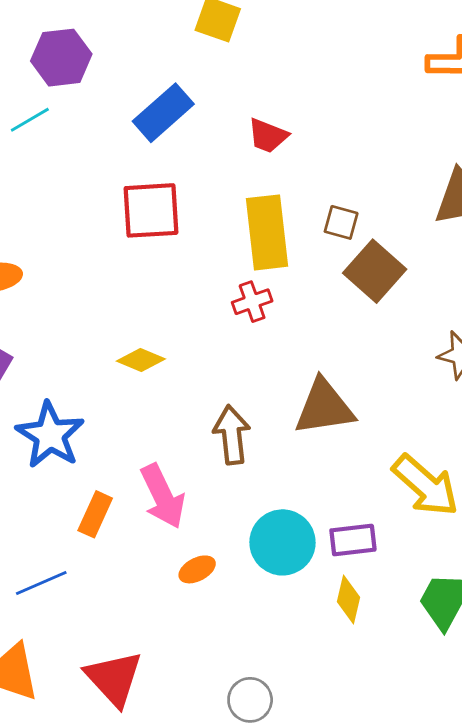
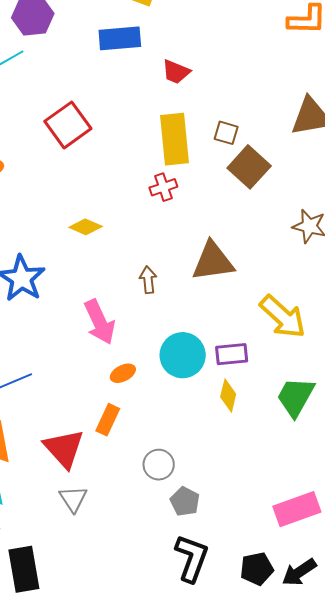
blue rectangle: (163, 113) -> (120, 38), moved, turned 36
red square: (151, 210) -> (68, 125), moved, turned -33
brown arrow: (232, 435) -> (148, 280), size x0.7
orange rectangle: (95, 514) -> (108, 420), moved

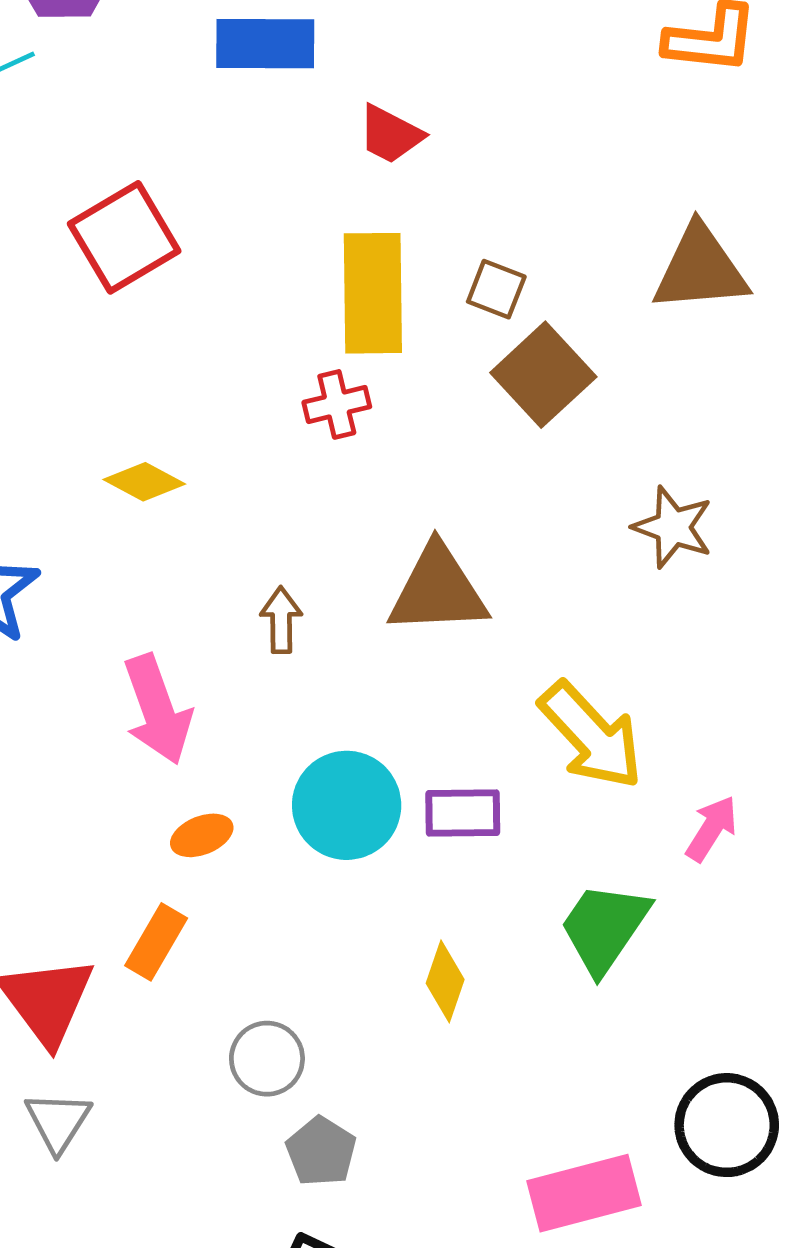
yellow diamond: (228, 396) -> (445, 981), moved

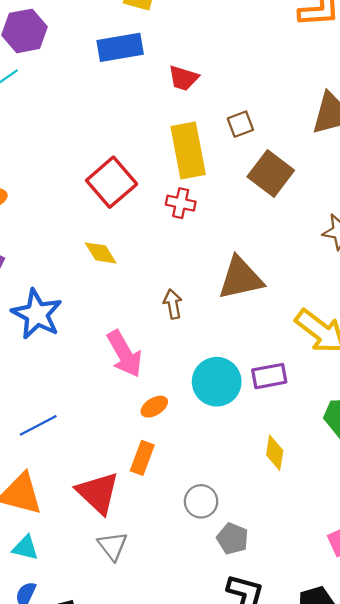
red square: (124, 237) -> (112, 182), moved
brown square: (496, 289) -> (240, 124), moved, turned -32
red cross: (337, 404) -> (181, 203), turned 36
yellow diamond: (144, 482) -> (101, 253), turned 40

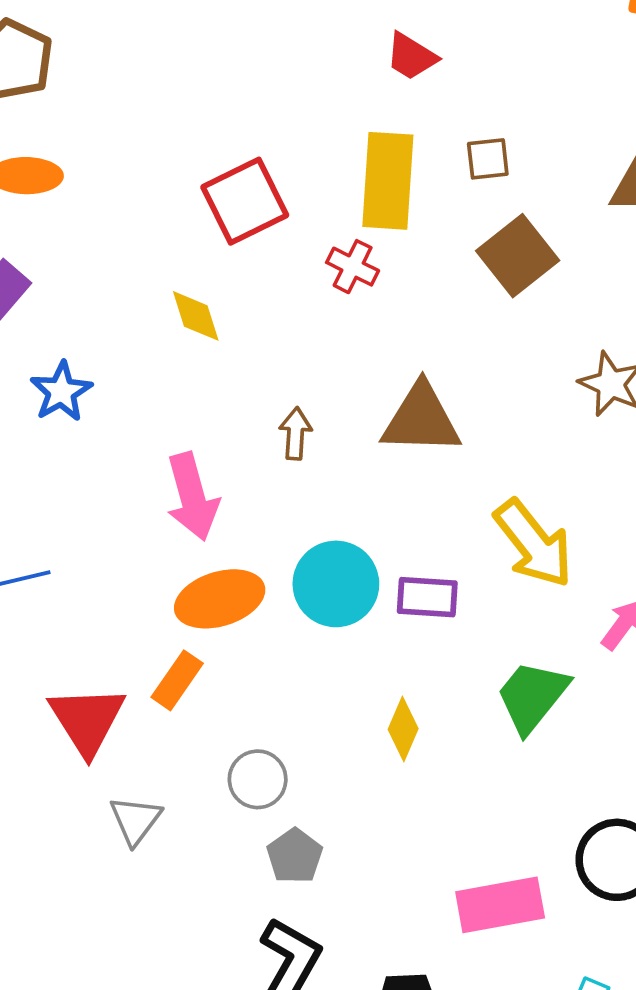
blue star: (37, 314) -> (61, 392), size x0.7
orange ellipse: (154, 407) -> (220, 599), size x1.8
gray triangle: (113, 546) -> (135, 820), moved

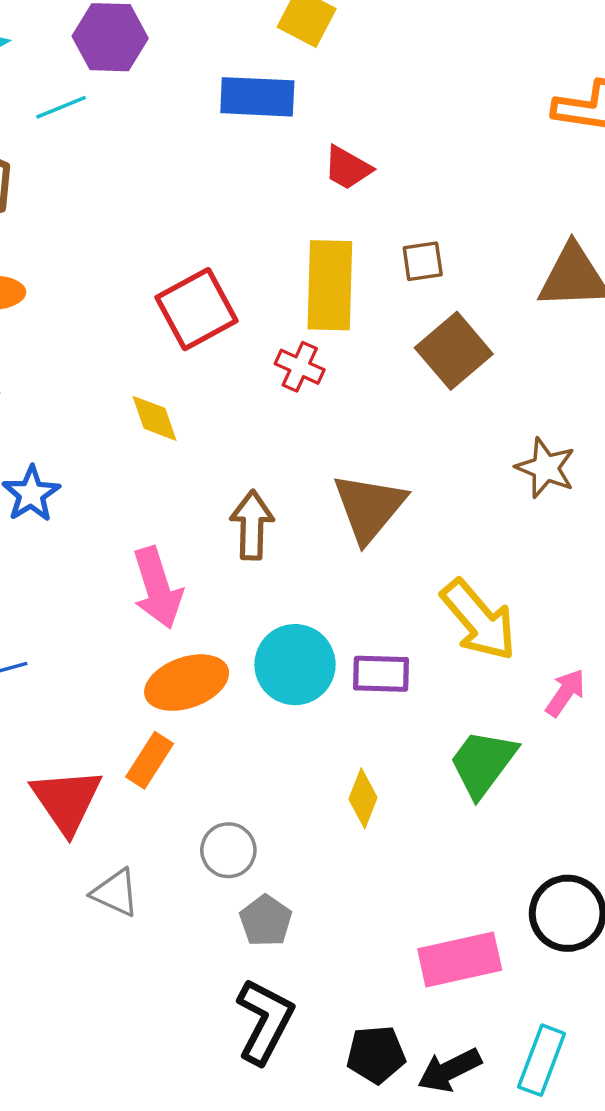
brown triangle: (421, 419) -> (369, 507), turned -50
brown arrow: (295, 434) -> (252, 525), size x1.4
gray triangle: (135, 820) -> (115, 893), turned -40

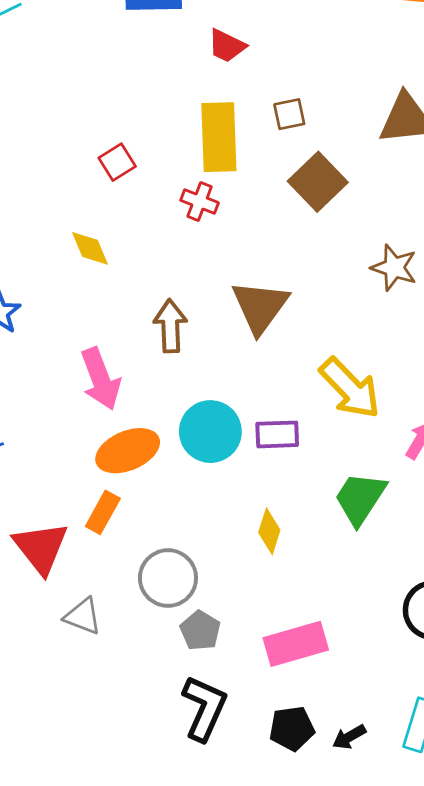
red square: (197, 309) -> (117, 162), size x0.6
gray circle: (228, 850) -> (168, 578), size x1.4
pink rectangle: (460, 960) -> (296, 644), moved
black arrow: (449, 1070) -> (349, 737), size x0.7

